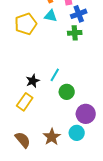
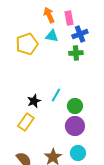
green circle: (67, 92) -> (75, 106), moved
purple circle: (86, 114) -> (75, 126), moved

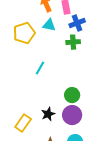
cyan line: (56, 95) -> (40, 68), moved
black star: (34, 101) -> (48, 114), moved
yellow rectangle: (26, 122) -> (23, 123), moved

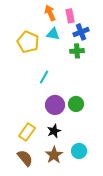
yellow pentagon: (24, 33) -> (28, 42), turned -30
black star: (48, 114) -> (54, 131), moved
purple circle: (72, 115) -> (55, 105), moved

